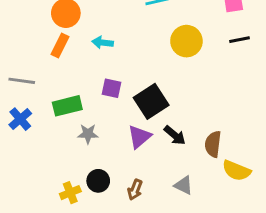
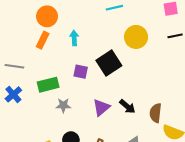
cyan arrow: (103, 43) -> (74, 38), turned 80
black square: (151, 101) -> (109, 63), moved

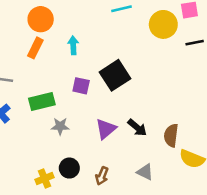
yellow circle: (136, 37) -> (163, 24), moved

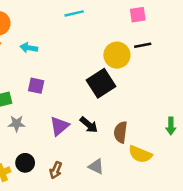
yellow circle: (163, 24) -> (117, 55), moved
cyan arrow: (73, 45) -> (29, 48), turned -77
black square: (115, 75) -> (101, 83), moved

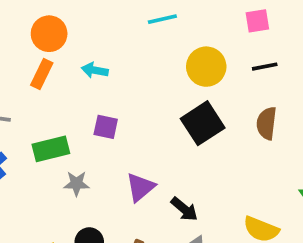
yellow circle: (117, 55) -> (206, 67), moved
black arrow: (89, 125) -> (184, 209), moved
brown semicircle: (121, 132) -> (267, 123), moved

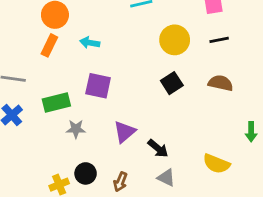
black square: (203, 123) -> (172, 83), size x0.7
brown semicircle: (267, 123) -> (221, 83), turned 95
purple square: (106, 127) -> (98, 86), size x1.4

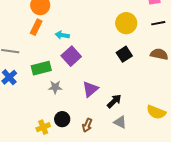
cyan arrow: (90, 43) -> (62, 35), moved
purple square: (98, 86) -> (71, 56), turned 36
black arrow: (158, 148) -> (114, 101), turned -84

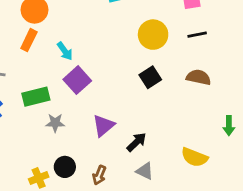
cyan arrow: (62, 35) -> (65, 51), turned -136

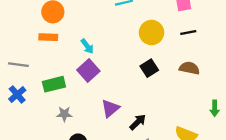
orange rectangle: (29, 40) -> (48, 37), turned 66
cyan arrow: (65, 51) -> (87, 46), moved
gray star: (55, 123) -> (64, 114), moved

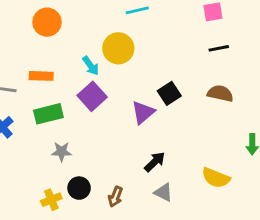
yellow circle: (152, 33) -> (118, 48), moved
orange rectangle: (48, 37) -> (41, 76), moved
purple triangle: (110, 108) -> (143, 112), moved

